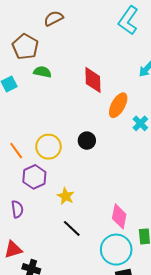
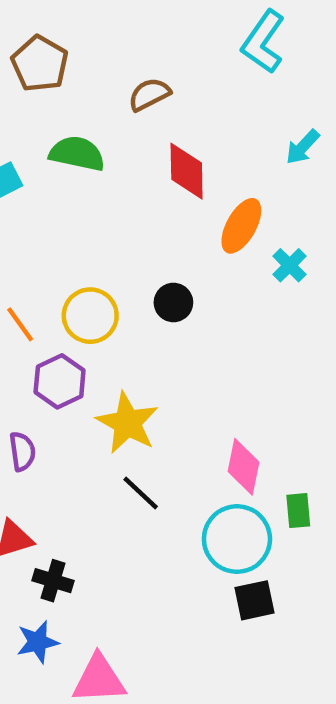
brown semicircle: (54, 18) -> (149, 94), moved
brown pentagon: (25, 47) -> (40, 64), moved
green semicircle: (42, 72) -> (77, 154), size x1.4
yellow star: (66, 196) -> (127, 423), size x1.6

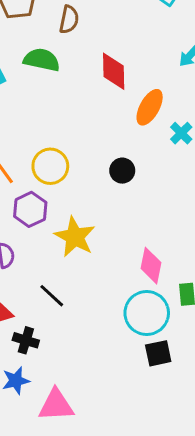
brown semicircle: (149, 94) -> (69, 20), moved, turned 128
black circle: (173, 302) -> (122, 171), moved
black line: (141, 493) -> (52, 296), moved

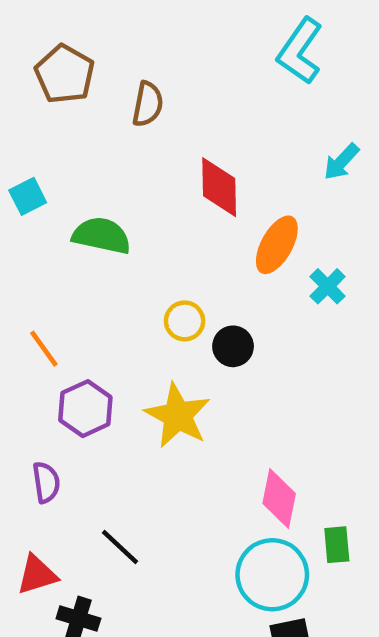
green semicircle: (42, 60) -> (102, 236), moved
yellow circle: (50, 166) -> (185, 321), moved, size x0.7
yellow star: (75, 237) -> (178, 416), moved

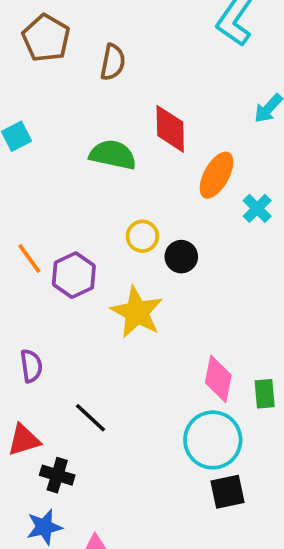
green semicircle: (102, 236) -> (113, 155), moved
purple hexagon: (85, 409) -> (74, 275), moved
green rectangle: (337, 545) -> (265, 394), moved

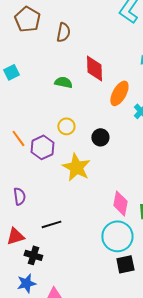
green semicircle: (113, 155) -> (63, 82), size x0.7
yellow circle: (142, 236) -> (66, 126), moved
black line: (91, 418) -> (51, 224), turned -60

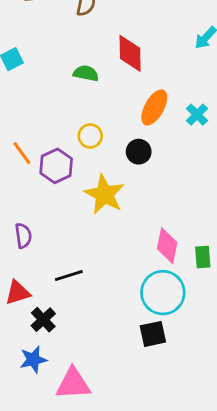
orange ellipse: (119, 93) -> (154, 107), moved
black cross: (33, 255) -> (43, 320), turned 30
black square: (125, 264) -> (153, 334), moved

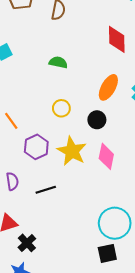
red diamond: (130, 53) -> (117, 39), moved
purple hexagon: (56, 166) -> (36, 147), moved
pink diamond: (167, 246) -> (106, 156), moved
black line: (69, 276) -> (46, 190), moved

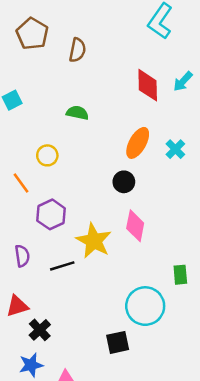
yellow circle: (61, 108) -> (47, 155), moved
yellow star: (72, 151) -> (94, 241), moved
black square: (107, 253) -> (118, 342), moved

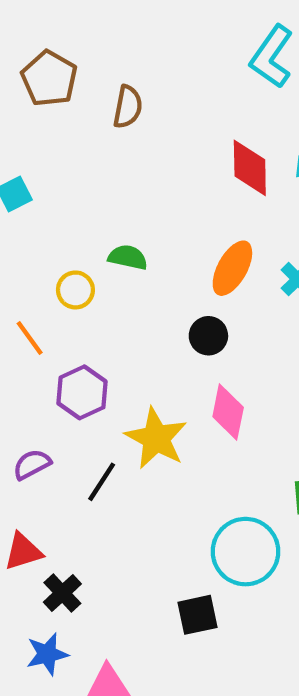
green semicircle: (77, 113) -> (128, 257), moved
purple semicircle: (22, 256) -> (32, 464), turned -110
black line: (62, 266) -> (102, 482), turned -40

